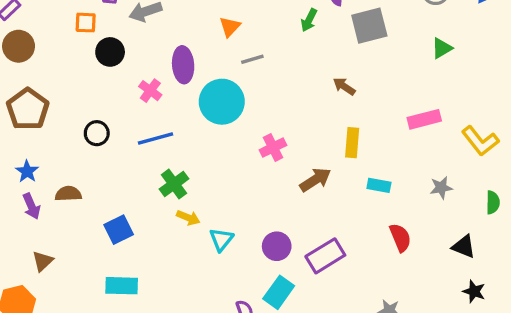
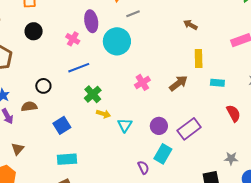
black circle: (110, 52) -> (34, 31), moved
black circle: (97, 133) -> (43, 86), moved
pink cross: (273, 148) -> (142, 82), moved

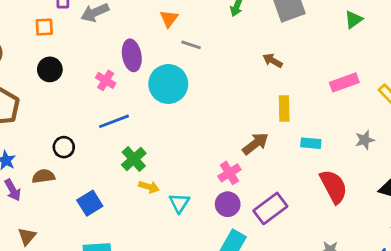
gray line: (133, 14) -> (191, 45), turned 40
pink cross: (142, 82) -> (229, 173), moved
red semicircle: (234, 113) -> (334, 186), size x1.4

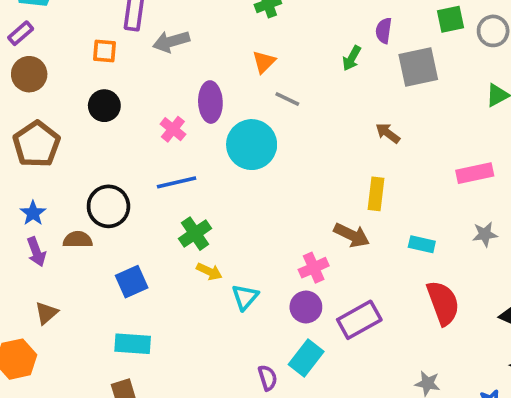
yellow rectangle: (284, 109) -> (376, 194), moved
gray star: (365, 140) -> (485, 234), moved
brown arrow: (255, 144) -> (352, 235), turned 56
black circle: (64, 147) -> (108, 206), size x1.5

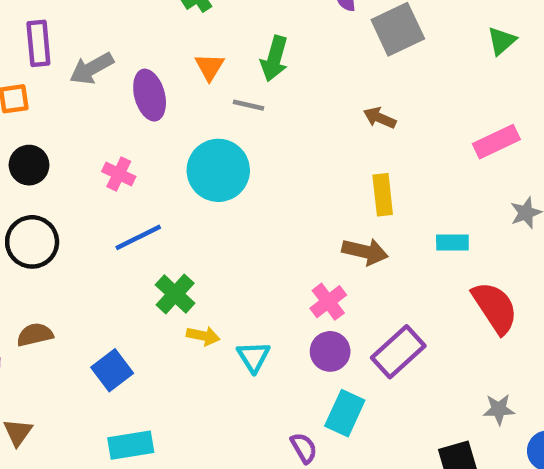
green arrow: (352, 58) -> (274, 59), moved, size x1.4
purple ellipse: (210, 102) -> (150, 95), moved
black circle: (108, 206) -> (32, 242), moved

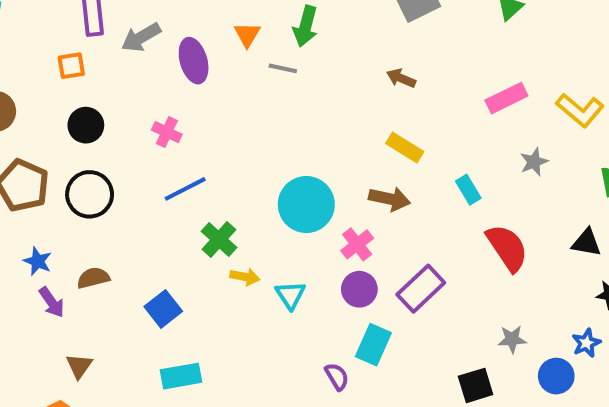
cyan circle: (218, 170) -> (306, 204), moved
yellow rectangle: (383, 195) -> (405, 147), turned -51
cyan rectangle: (452, 243) -> (468, 190), turned 60

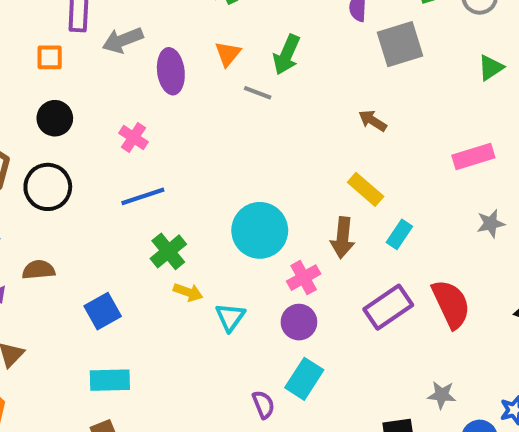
cyan rectangle: (468, 190) -> (399, 234), moved, turned 56
brown arrow: (390, 199) -> (343, 238), turned 75
purple rectangle: (421, 289) -> (388, 307), moved

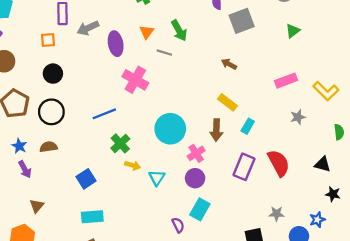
green arrow: (286, 55) -> (179, 31), turned -50
pink cross: (133, 138) -> (135, 80), moved, size x1.6
brown semicircle: (39, 270) -> (49, 147), moved
purple rectangle: (388, 307) -> (244, 167), turned -30

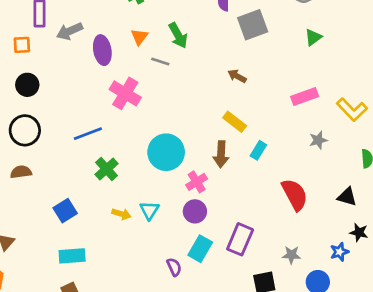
yellow arrow: (133, 165) -> (121, 214), moved
purple rectangle: (244, 167) -> (240, 239), moved
blue star: (317, 220) -> (340, 252), moved

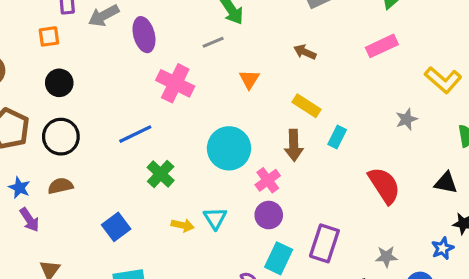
orange triangle: (139, 37) -> (249, 79), moved
gray line: (160, 61) -> (213, 42), turned -36
pink rectangle: (305, 97) -> (382, 46), moved

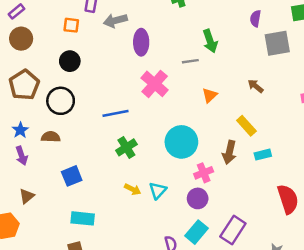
cyan rectangle: (337, 137) -> (263, 155), turned 35
blue square: (116, 227) -> (72, 176), moved

